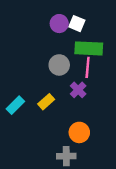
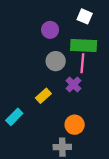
purple circle: (59, 24) -> (50, 30), moved
white square: (77, 24) -> (85, 16), moved
cyan rectangle: (15, 105) -> (14, 117), moved

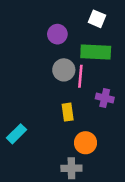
pink line: (82, 63) -> (80, 76), moved
purple cross: (73, 85) -> (105, 98), moved, turned -32
yellow rectangle: (43, 96) -> (68, 112), moved, turned -56

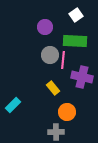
white square: (97, 19) -> (76, 15), turned 32
purple cross: (105, 98) -> (82, 77), size x1.5
yellow rectangle: (68, 112) -> (53, 88), turned -32

